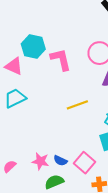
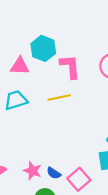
pink triangle: (14, 66) -> (20, 66), turned -30
yellow line: (77, 105) -> (59, 98), moved

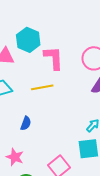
blue semicircle: (54, 173) -> (26, 123), moved, turned -104

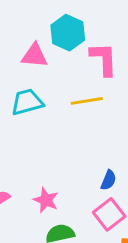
blue semicircle: (26, 123) -> (109, 180), moved

